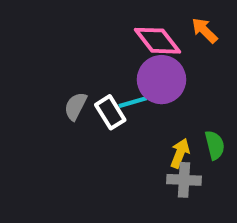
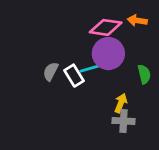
orange arrow: (204, 30) -> (137, 21), turned -36
pink diamond: (157, 41) -> (106, 27), turned -44
green semicircle: (215, 145) -> (144, 74), moved

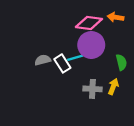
gray semicircle: (51, 71) -> (43, 60), turned 49
yellow arrow: (121, 103) -> (113, 87), moved
gray cross: (124, 121) -> (92, 89), moved

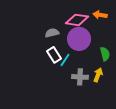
cyan line: (75, 58) -> (65, 60), moved, turned -40
gray semicircle: (43, 60) -> (52, 33), moved

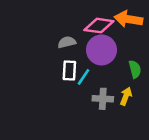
orange arrow: (100, 15) -> (128, 19), size x1.5
white rectangle: (54, 55) -> (69, 71), turned 35

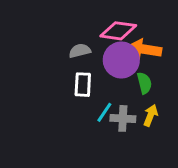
orange arrow: (128, 19) -> (144, 49), moved
green semicircle: (135, 69) -> (144, 83), moved
cyan line: (83, 77) -> (104, 112), moved

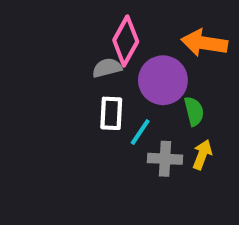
pink diamond: (118, 31) -> (126, 41), moved, turned -69
orange arrow: (144, 49) -> (204, 43), moved
cyan line: (104, 112) -> (140, 132), moved

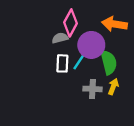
green semicircle: (194, 111) -> (109, 62), size x1.5
cyan line: (140, 132) -> (79, 62), moved

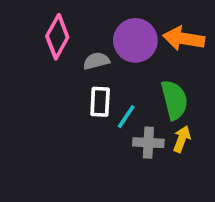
pink diamond: (70, 23) -> (57, 37), moved
purple circle: (91, 45) -> (135, 40), moved
cyan line: (79, 62) -> (126, 117), moved

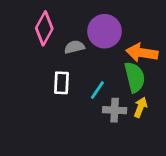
orange arrow: (184, 39) -> (142, 53), moved
white rectangle: (100, 102) -> (61, 83), moved

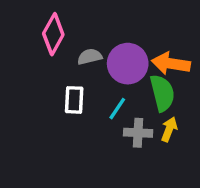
purple circle: (105, 31) -> (128, 64), moved

